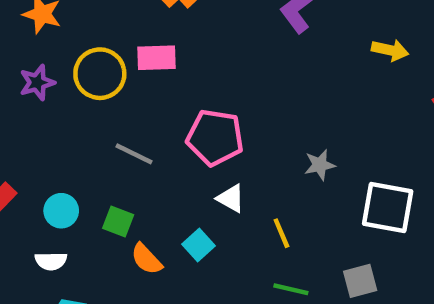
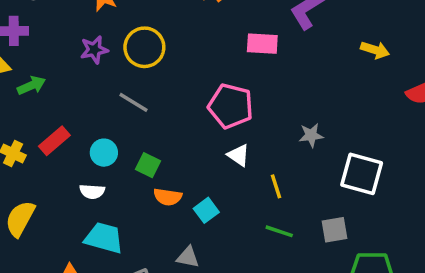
pink rectangle: (156, 58) -> (262, 44), moved
gray line: (134, 154) -> (134, 102), moved
cyan square: (199, 245) -> (206, 210), moved
orange semicircle: (146, 259) -> (168, 197), turned -44

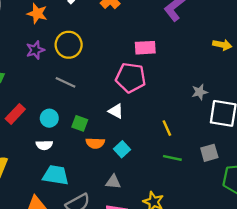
pink rectangle: (262, 44) -> (145, 48), moved
yellow arrow: (375, 50) -> (222, 45), moved
gray star: (311, 135) -> (200, 92), moved
white triangle: (239, 155) -> (116, 111), moved

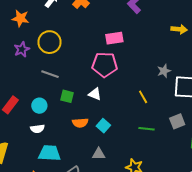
green square: (80, 123) -> (67, 96), moved
yellow line: (167, 128) -> (143, 97), moved

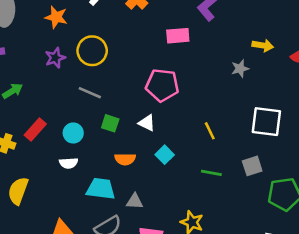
pink rectangle: (114, 38) -> (178, 36), moved
gray star: (164, 71) -> (240, 69), moved
cyan square: (103, 126) -> (165, 155), moved
cyan trapezoid: (50, 153) -> (101, 189), moved
gray triangle: (99, 154) -> (135, 201), moved

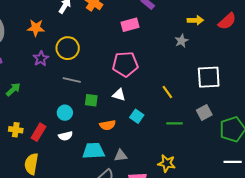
red rectangle: (35, 129) -> (38, 132), moved

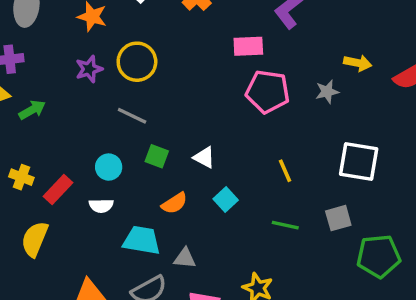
pink pentagon: (125, 64) -> (268, 92), moved
orange semicircle: (108, 125) -> (174, 203), turned -35

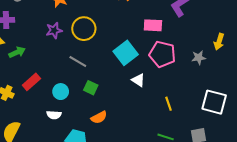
yellow arrow: (358, 63) -> (219, 42), turned 91
white triangle: (204, 157) -> (138, 80), moved
red rectangle: (58, 189) -> (31, 82), moved
cyan square: (226, 199) -> (126, 53), moved, size x1.6

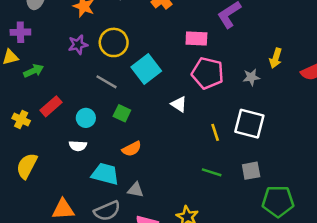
cyan square: (126, 53) -> (146, 69), moved
white square: (214, 102) -> (249, 124), moved

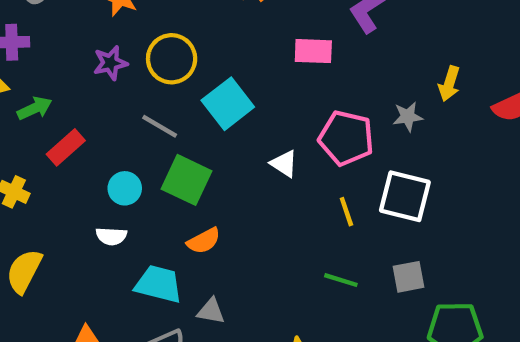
pink pentagon: (208, 73) -> (346, 138), moved
red rectangle: (51, 106) -> (66, 147), moved
green square: (122, 113) -> (187, 180), size x1.6

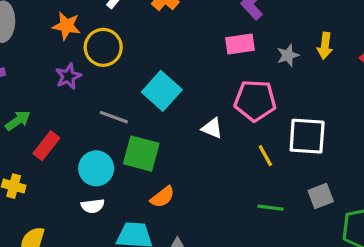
pink rectangle: (313, 51) -> (240, 44), moved
yellow circle: (172, 59) -> (103, 47), moved
gray star: (408, 117) -> (288, 55), moved
cyan circle: (125, 188) -> (96, 168), size x1.4

